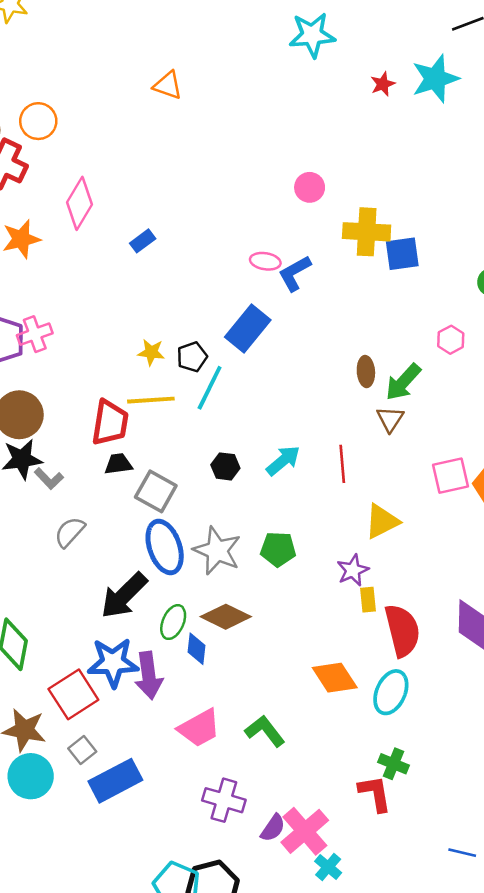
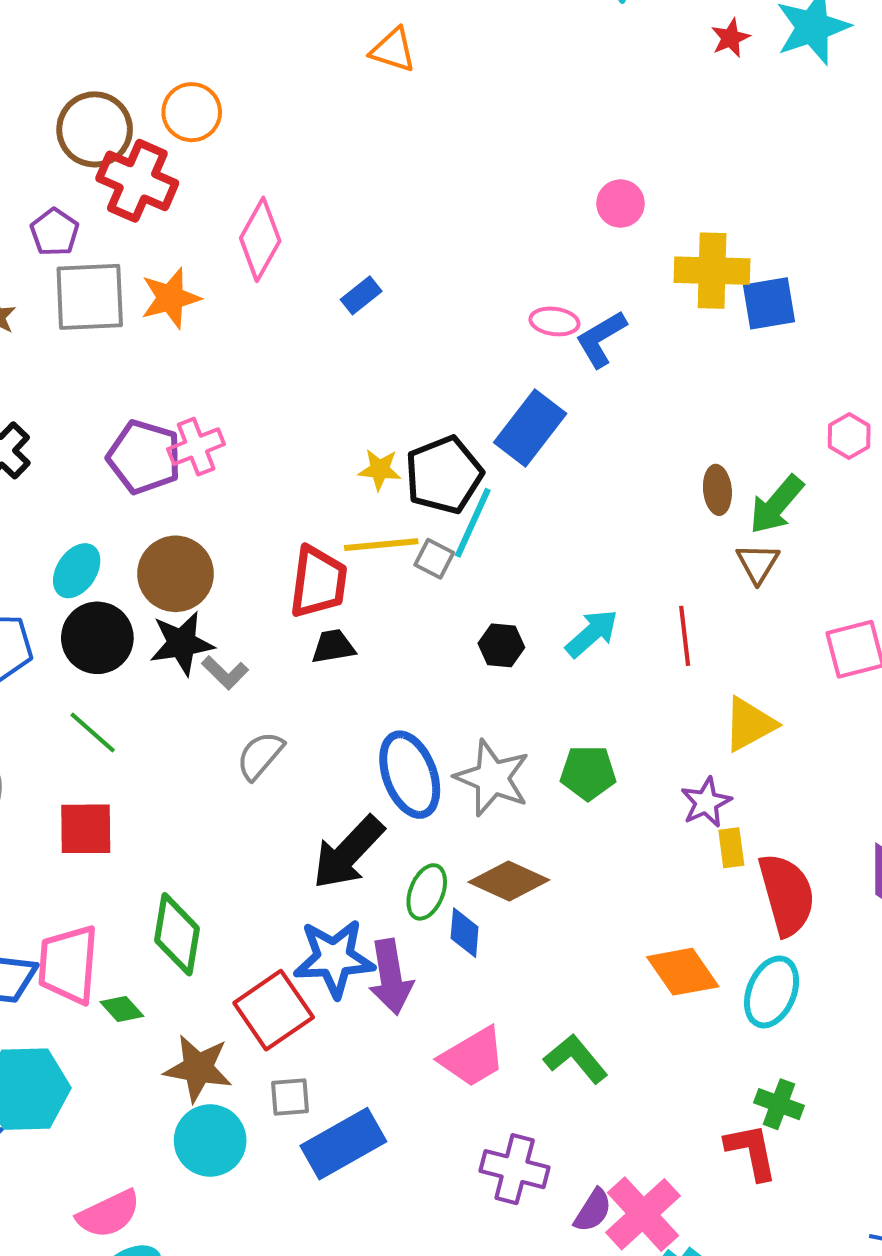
black pentagon: (192, 357) -> (444, 475), size x1.6
gray square: (156, 491) -> (434, 559), moved, size x0.6
gray square: (82, 750) -> (290, 1097), turned 36

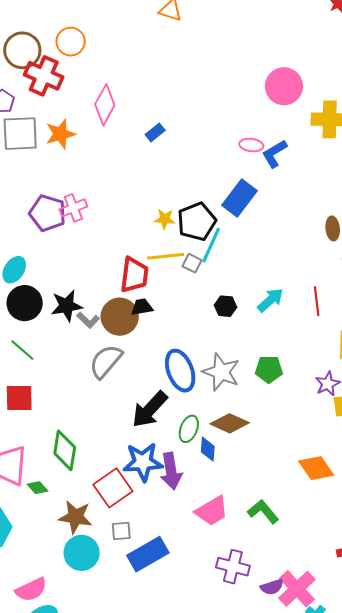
pink circle: (621, 204) -> (284, 86), size x1.6
brown circle: (176, 574) -> (120, 317), moved
gray semicircle: (260, 756) -> (106, 361), size x1.4
purple semicircle: (593, 1210) -> (272, 587), turned 40

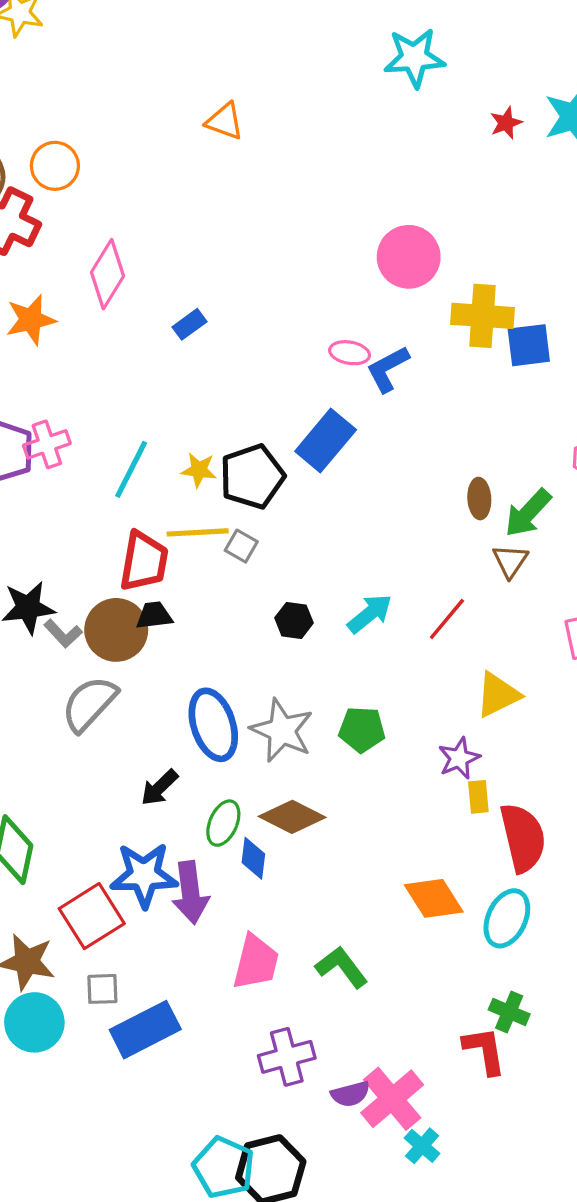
cyan line: (211, 245) -> (131, 469), moved
red line: (317, 301) -> (447, 619), turned 44
black arrow: (150, 409) -> (159, 788), size x0.6
pink trapezoid: (212, 511) -> (256, 962), turned -48
purple cross: (233, 567) -> (287, 1057), turned -32

